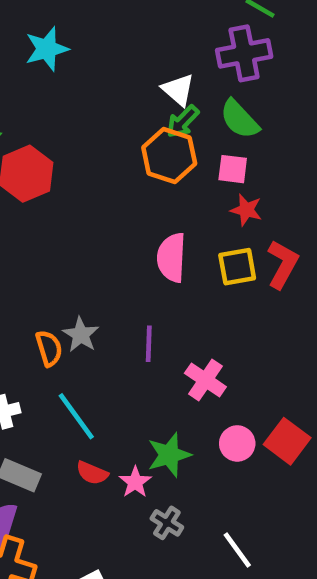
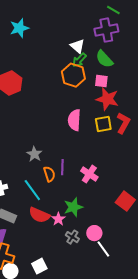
red star: (246, 210) -> (107, 99), size x1.6
purple line: (149, 344) -> (62, 167), moved
orange semicircle: (49, 348) -> (49, 174), moved
pink circle: (237, 443) -> (94, 233), moved
red semicircle: (92, 473) -> (39, 215), size x1.5

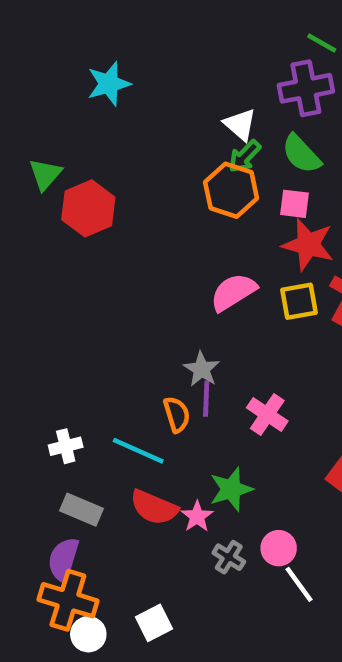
pink semicircle: (74, 120) -> (233, 292), turned 55
gray star: (34, 154) -> (202, 369), moved
cyan line: (32, 190) -> (138, 451), turned -30

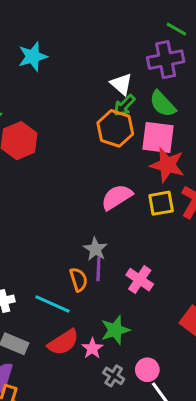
pink square: (294, 204) -> (158, 138), size x1.6
red semicircle: (154, 507) -> (63, 342), turned -56

